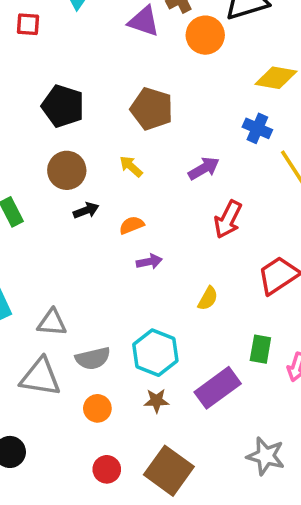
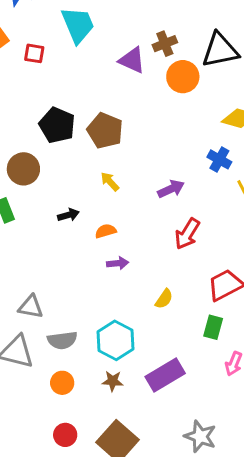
brown pentagon: (152, 109) -> (105, 131), moved
brown circle: (67, 170) -> (23, 169), moved
green rectangle: (260, 349) -> (213, 327), moved

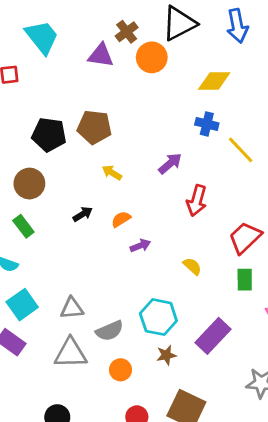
yellow semicircle: (164, 299) -> (192, 266), turned -66

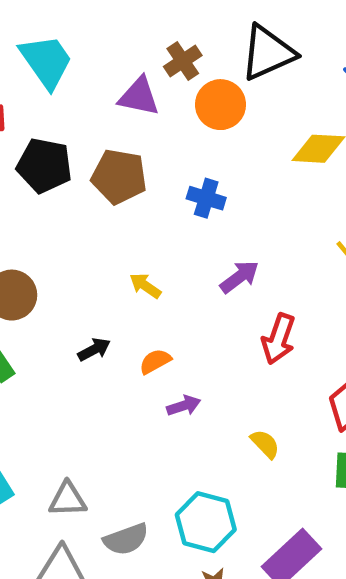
blue cross: (207, 124) -> (206, 198), moved
brown pentagon: (94, 127) -> (119, 176), moved
black pentagon: (49, 135) -> (44, 166), moved

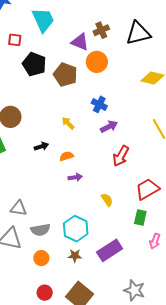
orange circle: (221, 105) -> (97, 62), moved
blue cross: (206, 198) -> (99, 104), moved

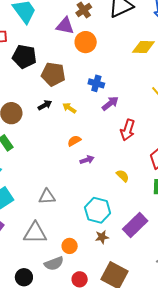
brown pentagon: (65, 75) -> (53, 74), moved
black arrow: (41, 146) -> (45, 105), moved
gray triangle: (19, 208) -> (47, 197), moved
gray semicircle: (40, 230) -> (54, 263), moved

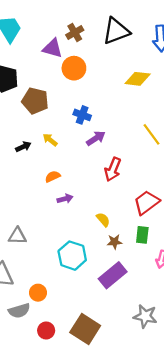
black arrow: (45, 105) -> (23, 147), moved
brown star: (102, 237) -> (114, 242), moved

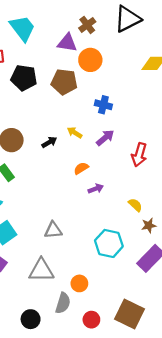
brown pentagon: (35, 101) -> (64, 82), moved
purple arrow: (96, 138) -> (105, 138), moved
gray semicircle: (19, 311) -> (63, 303), turned -50

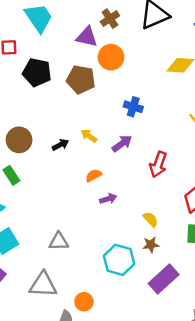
blue cross: (103, 105) -> (133, 107), moved
brown star: (149, 225) -> (151, 245), moved

